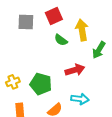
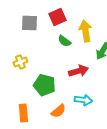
yellow cross: (13, 82) -> (20, 62), moved

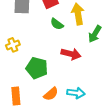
red arrow: (78, 71) -> (71, 54), turned 30
cyan arrow: (83, 100) -> (76, 93), moved

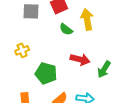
green arrow: (95, 34) -> (104, 69), moved

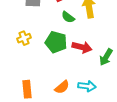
green pentagon: (46, 73) -> (56, 42), moved

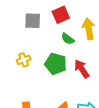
red arrow: (82, 47) -> (82, 69), turned -138

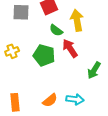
red arrow: (82, 69) -> (70, 48), moved

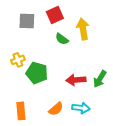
red arrow: (70, 48) -> (76, 80), moved, turned -60
green pentagon: (44, 55) -> (37, 73), moved

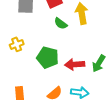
green pentagon: (37, 73) -> (48, 57), moved

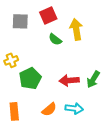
green pentagon: (48, 57) -> (30, 78), moved, turned 30

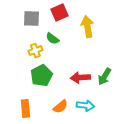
green semicircle: (55, 39) -> (52, 39), moved
yellow cross: (11, 60) -> (35, 51), moved

